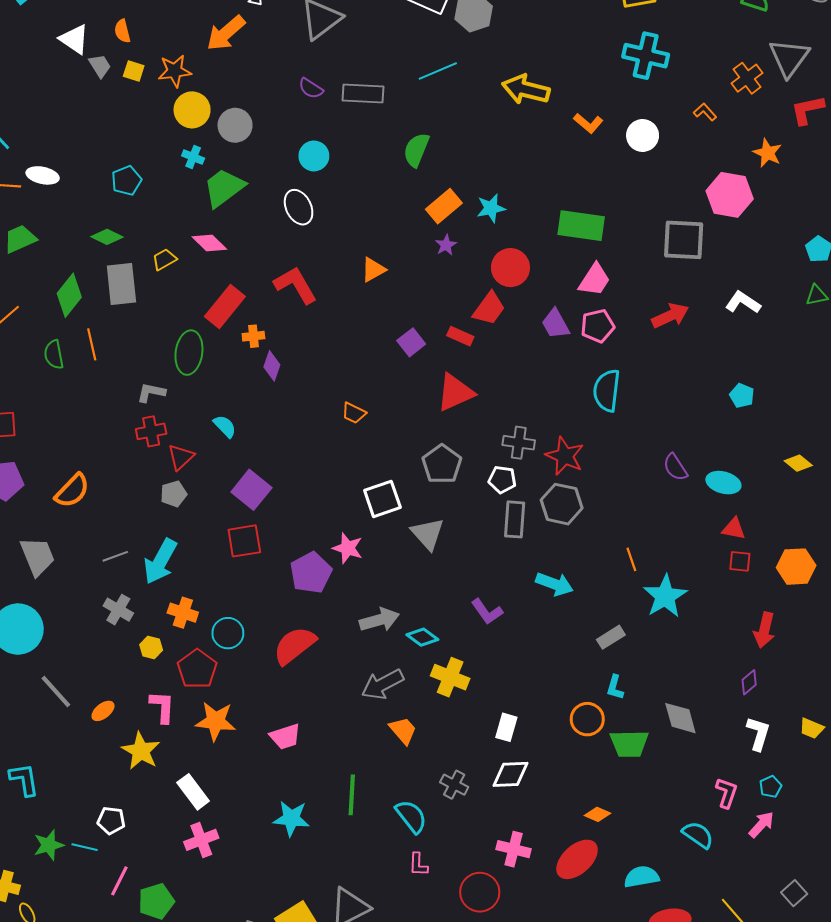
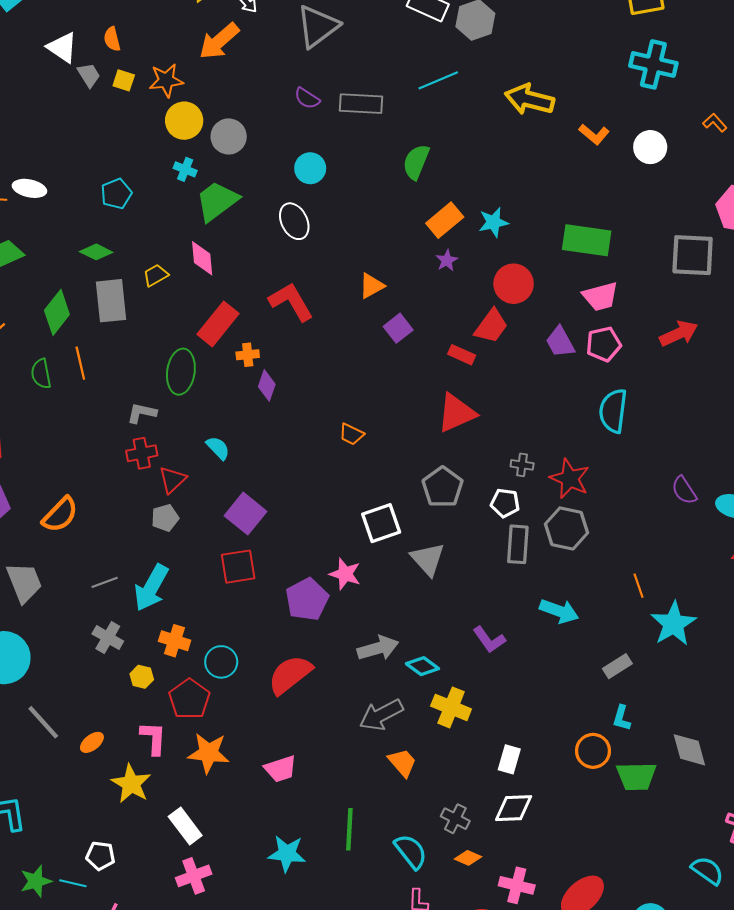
pink diamond: (209, 243) -> (202, 258), turned 40
pink trapezoid: (594, 280) -> (600, 296), turned 42
purple square: (411, 342) -> (398, 328), moved
gray cross: (519, 443) -> (522, 465), size x0.7
orange diamond: (598, 814) -> (468, 858), moved

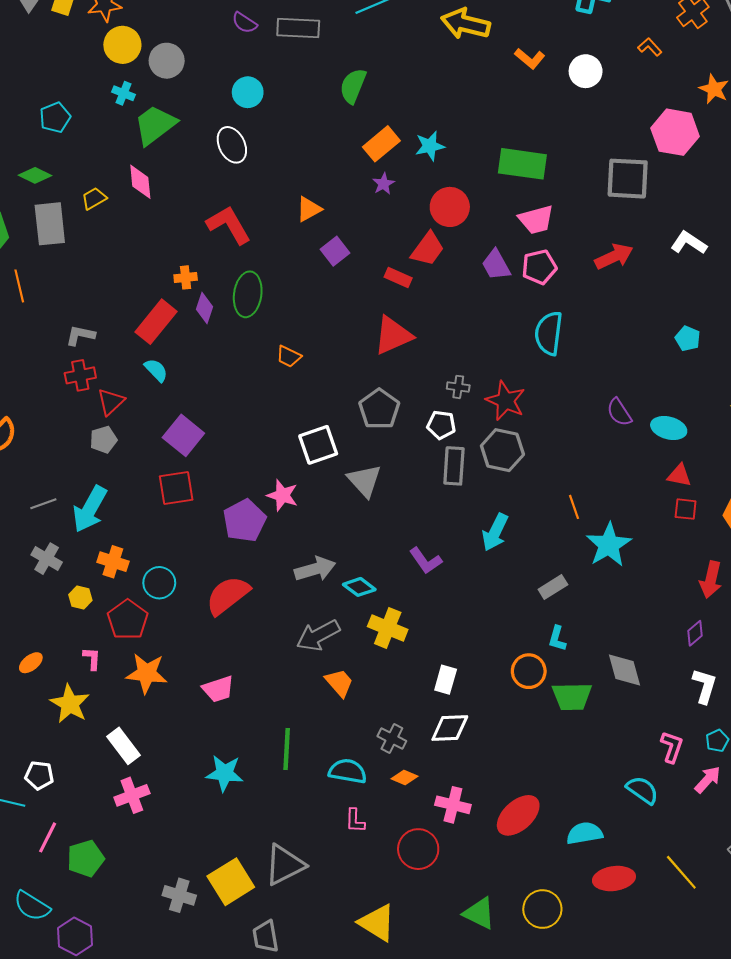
red rectangle: (218, 324) -> (156, 322), moved
green ellipse: (181, 372) -> (248, 294), moved
cyan arrow: (559, 611) -> (495, 532), turned 96
pink L-shape: (153, 738) -> (92, 659), size x0.7
cyan semicircle: (411, 852) -> (348, 771), turned -42

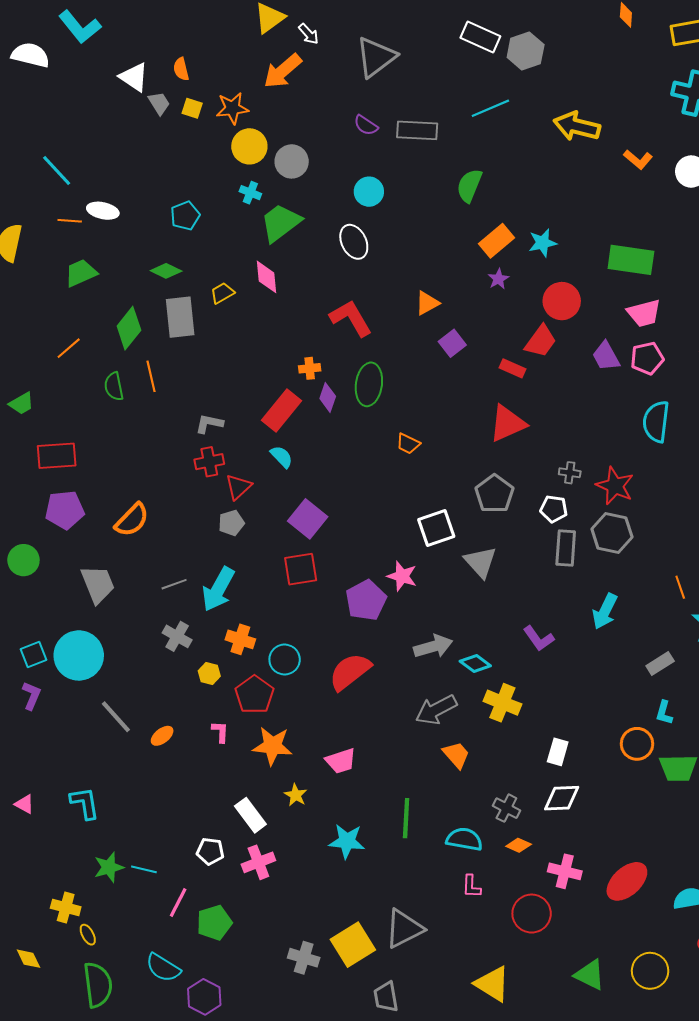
yellow star: (70, 704) -> (296, 795), moved, size x0.6
white pentagon: (39, 775) -> (210, 851), moved

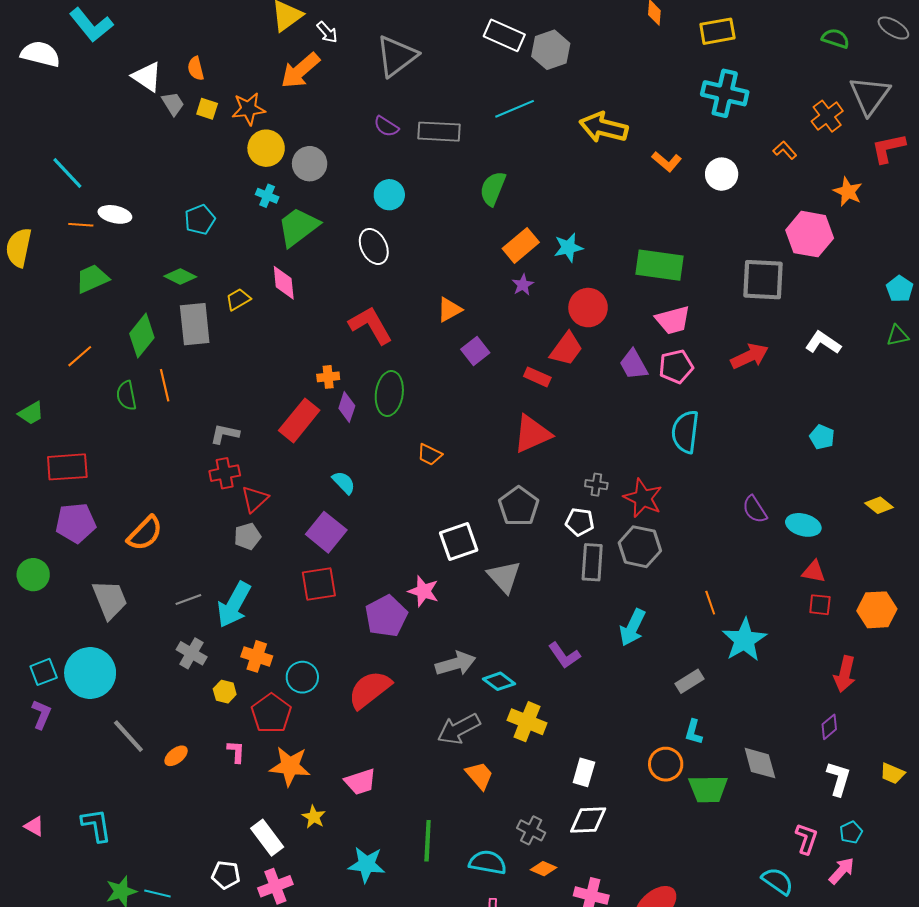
cyan semicircle: (282, 457) -> (344, 483), moved

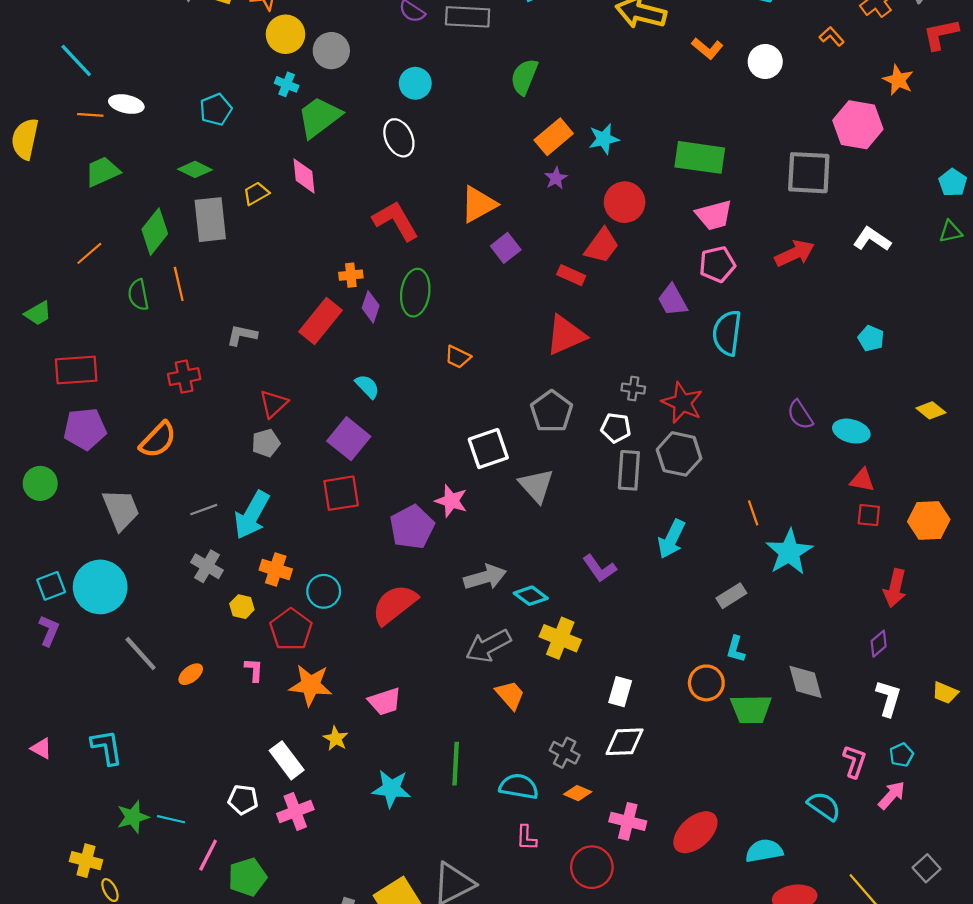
orange triangle: (449, 310) -> (478, 204), size x1.4
purple trapezoid: (634, 365) -> (673, 300), moved
red cross: (225, 473) -> (184, 377), moved

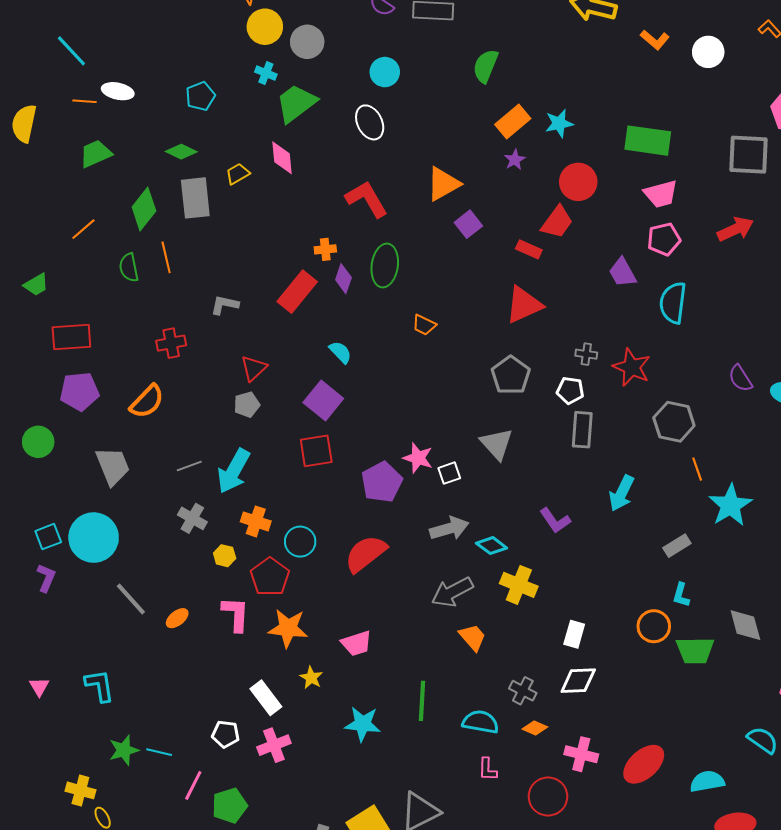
white square: (488, 449) -> (449, 473), moved, size x0.6
gray hexagon: (679, 454) -> (674, 422), moved
pink L-shape: (254, 670) -> (236, 614), size x1.6
pink triangle: (41, 748) -> (39, 687), turned 30

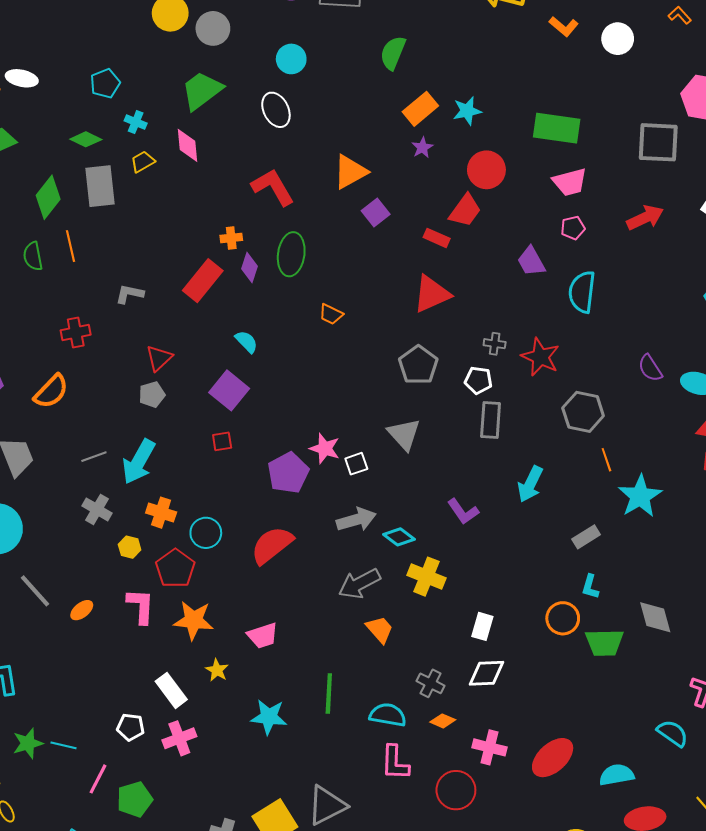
cyan cross: (266, 73) -> (136, 122), moved
pink pentagon: (664, 239) -> (573, 228), size x0.7
red square: (316, 451) -> (222, 441), size x0.6
pink L-shape: (488, 769) -> (395, 763), size x1.5

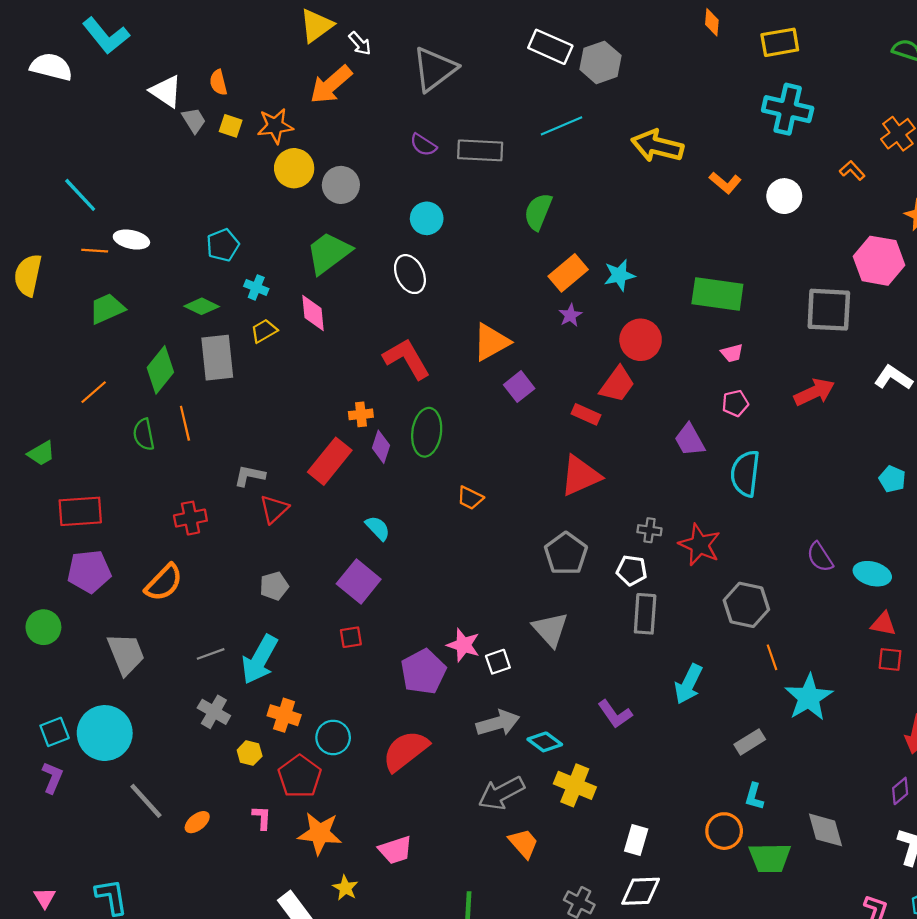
pink trapezoid: (570, 182) -> (732, 353), size x0.6
red triangle: (159, 358) -> (274, 509), moved
pink L-shape: (141, 606) -> (262, 818), size x0.6

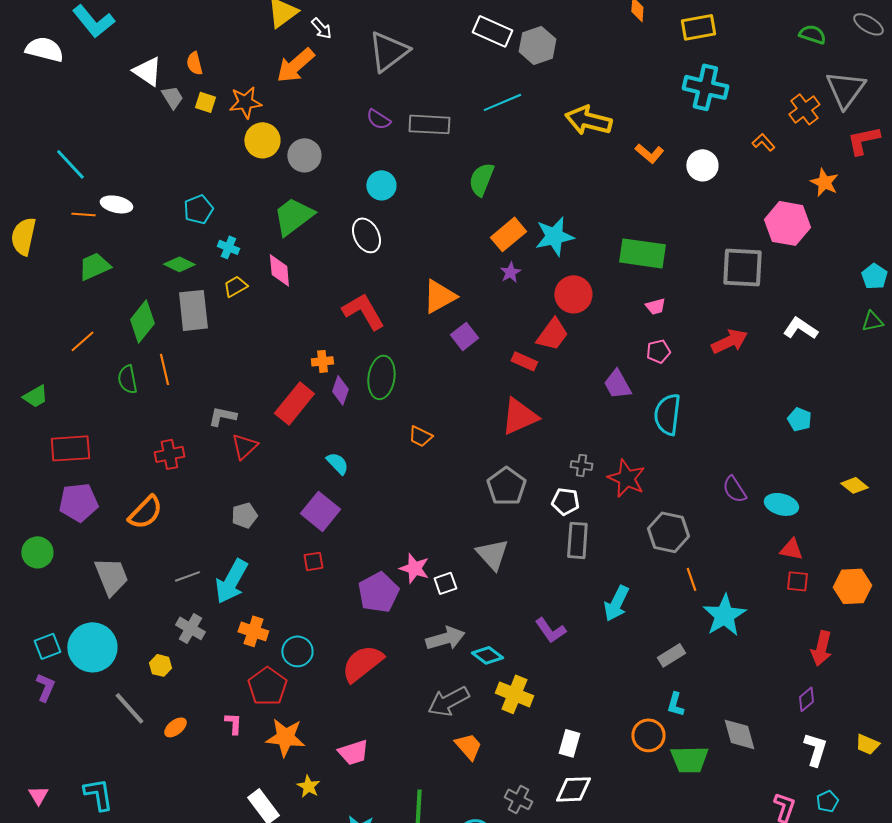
cyan star: (619, 275) -> (554, 236), size x1.4
yellow hexagon: (250, 753) -> (160, 665), moved

